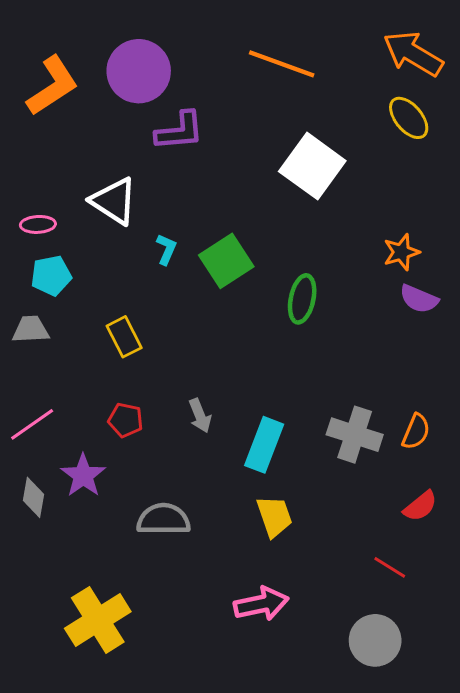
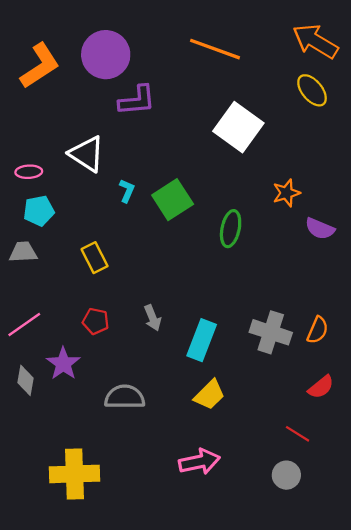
orange star: (401, 252) -> (286, 193), moved
yellow trapezoid: (274, 516) -> (209, 395), turned 64
yellow cross: (98, 620) -> (74, 474), turned 30
gray circle: (375, 640) -> (286, 475), moved, size x0.7

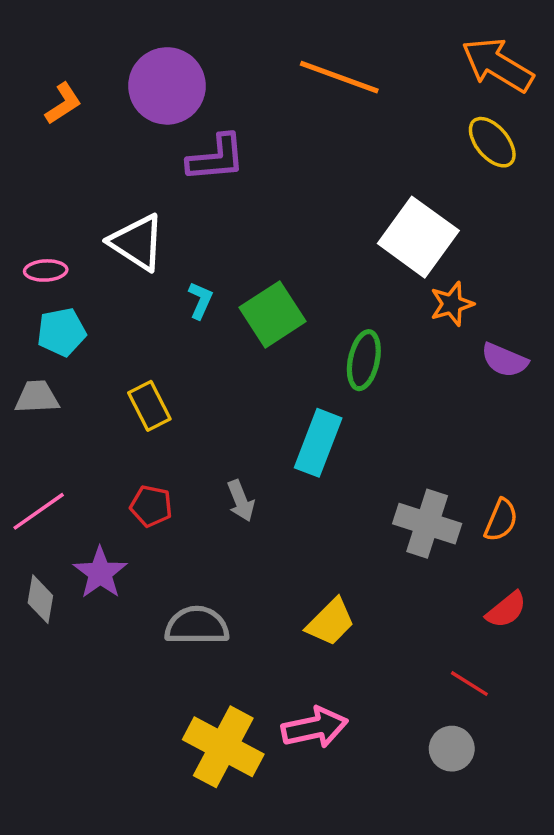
orange L-shape: (40, 66) -> (63, 104), size x0.6
white square: (238, 127) -> (418, 237), moved
cyan rectangle: (202, 340) -> (318, 443), moved
yellow cross: (74, 474) -> (223, 747), moved, turned 30

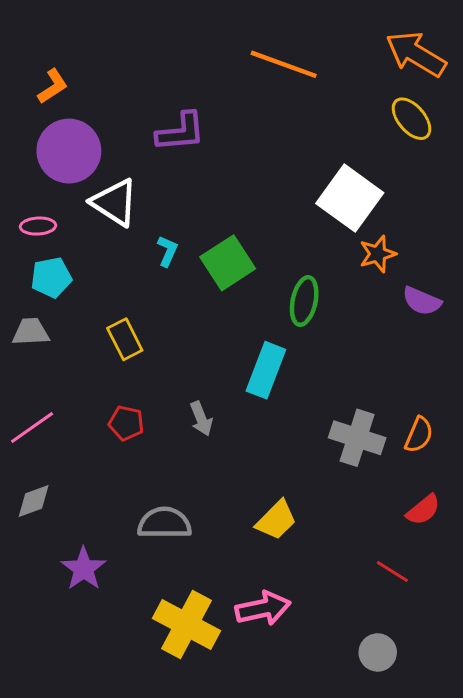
purple circle: (167, 86) -> (69, 151), moved
purple star: (100, 573) -> (84, 569), moved
gray diamond: (40, 599) -> (34, 501), turned 60
gray circle: (452, 749) -> (378, 652), moved

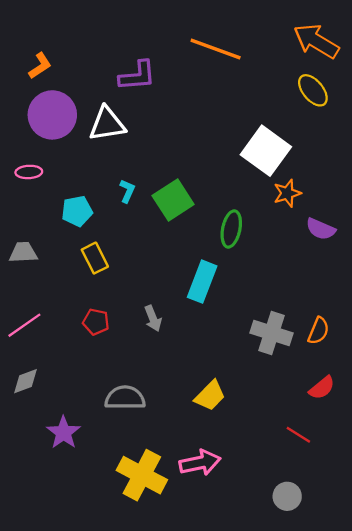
purple L-shape: (181, 132) -> (137, 76), moved
white triangle: (114, 202) -> (107, 124), moved, turned -42
cyan pentagon: (51, 277) -> (77, 211), moved

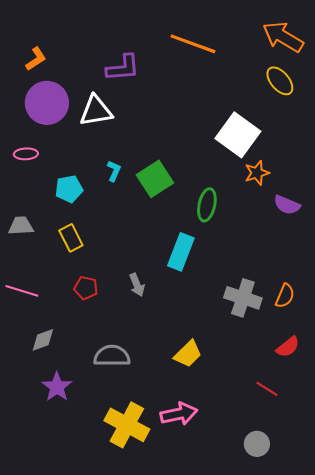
yellow rectangle: (95, 258) -> (71, 238), moved
pink line: (24, 325) -> (22, 291), turned 52
gray diamond: (25, 381) -> (43, 340), moved

